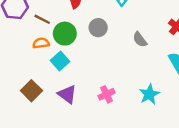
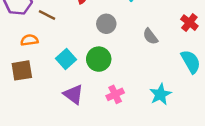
green circle: (65, 34) -> (99, 59), moved
orange semicircle: (41, 43) -> (29, 40), moved
brown square: (31, 91) -> (22, 70), moved, turned 36

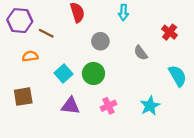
red cross: (189, 23) -> (170, 32), moved
brown square: (22, 70) -> (23, 97), moved
purple triangle: (74, 94) -> (70, 106), turned -30

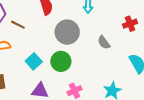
red cross: (170, 32) -> (130, 24), turned 32
gray circle: (100, 41) -> (67, 32), size x1.5

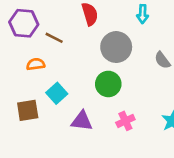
cyan square: (34, 61) -> (57, 93), moved

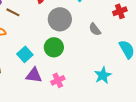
cyan square: (57, 93) -> (25, 54), moved
pink cross: (125, 121) -> (58, 80), moved

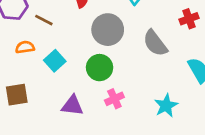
gray semicircle: (95, 29) -> (155, 43), size x1.5
cyan square: (25, 54) -> (55, 61), moved
pink cross: (58, 80) -> (114, 99), moved

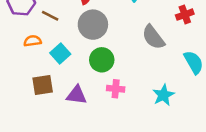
gray circle: (108, 30) -> (93, 25), moved
brown square: (17, 95) -> (43, 85), moved
pink cross: (114, 99) -> (116, 89), turned 30

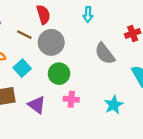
brown line: (50, 16) -> (24, 35), moved
purple triangle: (77, 95) -> (37, 105), turned 30

